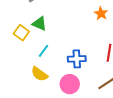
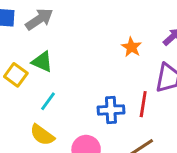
blue cross: (77, 59) -> (111, 110), moved

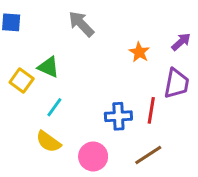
gray arrow: (39, 19) -> (81, 24), moved, turned -100

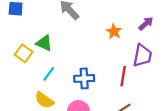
blue cross: (118, 116) -> (84, 78), moved

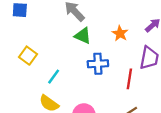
green triangle: (44, 43) -> (83, 36), moved
blue cross: (84, 78) -> (98, 64), moved

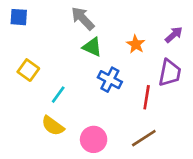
blue cross: (98, 64) -> (110, 80), turned 30

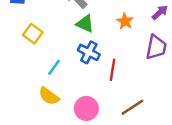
yellow square: (28, 70) -> (33, 34), moved
blue cross: (110, 80) -> (89, 52), moved
red line: (147, 97) -> (112, 70), moved

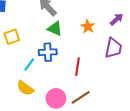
yellow square: (33, 34) -> (12, 37), turned 35
blue cross: (89, 52) -> (48, 52), moved, turned -30
brown line: (132, 107) -> (81, 97), moved

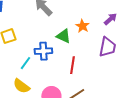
green triangle: (55, 29) -> (63, 36), moved

